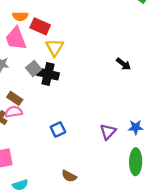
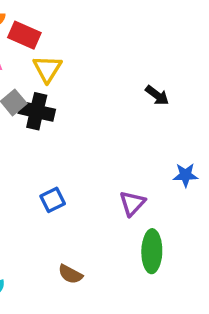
blue star: (136, 127) -> (185, 175), moved
green ellipse: (136, 162) -> (152, 251), moved

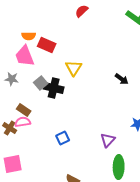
yellow triangle: (47, 69) -> (74, 68), moved

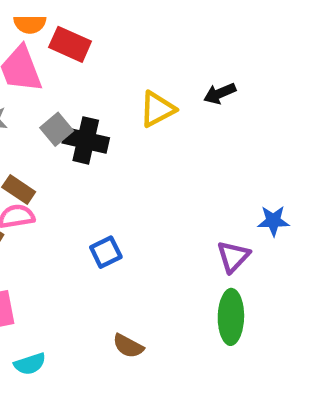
yellow triangle: (74, 68) -> (157, 109), moved, turned 30
black arrow: (122, 79) -> (220, 93), moved, turned 120
purple triangle: (108, 140) -> (233, 257), moved

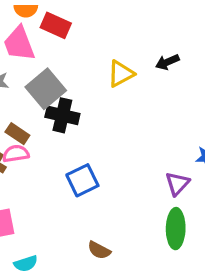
gray square: (57, 129) -> (46, 89), size x1.6
black cross: (86, 140) -> (62, 115), moved
blue square: (106, 252) -> (82, 180), size x1.4

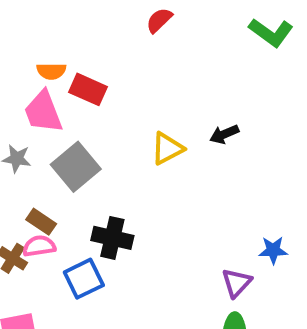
black cross: (62, 115) -> (112, 238), moved
blue square: (82, 180) -> (84, 279), moved

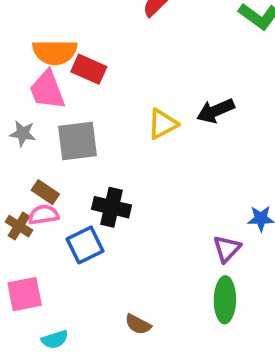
orange semicircle: (51, 71) -> (55, 52), size x1.6
black arrow: (224, 134) -> (215, 111), size x1.4
gray square: (76, 167) -> (77, 141), turned 33

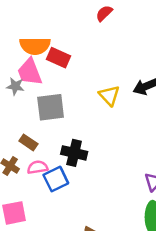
yellow triangle: (163, 124) -> (109, 95), turned -45
gray star: (23, 133) -> (15, 86), moved
pink semicircle: (43, 215) -> (38, 167), moved

